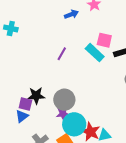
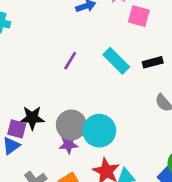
pink square: (104, 40) -> (139, 16), moved
cyan circle: (74, 124) -> (99, 131), moved

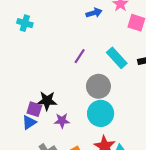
gray circle: (71, 125) -> (98, 86), moved
purple star: (68, 145) -> (62, 121), moved

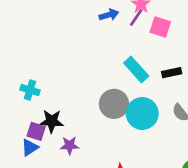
cyan cross: (25, 23) -> (30, 90), moved
purple line: (80, 56) -> (136, 18), moved
cyan circle: (101, 113) -> (142, 114), moved

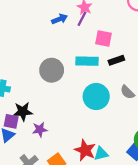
pink square: (160, 27) -> (104, 39), moved
cyan rectangle: (136, 69) -> (87, 61), turned -40
gray circle: (114, 104) -> (52, 70), moved

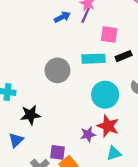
purple square: (11, 121) -> (57, 152), moved
purple star: (40, 130) -> (88, 134), moved
red star: (85, 150) -> (108, 126), moved

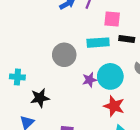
black rectangle: (124, 56) -> (127, 39), turned 32
purple star: (88, 134) -> (90, 80), moved

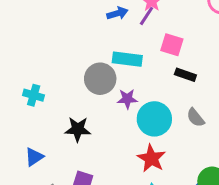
cyan rectangle: (98, 43) -> (127, 59), moved
purple star: (90, 80) -> (127, 99), moved
black star: (40, 98) -> (78, 129), moved

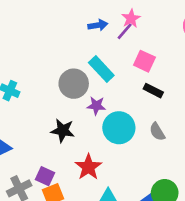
cyan rectangle: (127, 59) -> (101, 69), turned 32
black star: (78, 129) -> (63, 130), moved
red star: (151, 158) -> (88, 167), moved

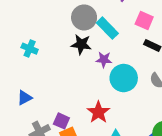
gray circle: (74, 84) -> (84, 17), moved
black star: (63, 130) -> (81, 44), moved

